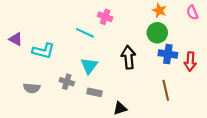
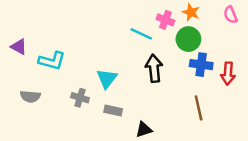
pink cross: (105, 17) -> (165, 20), moved
cyan line: (85, 33) -> (141, 34), moved
gray semicircle: (32, 88) -> (30, 96), moved

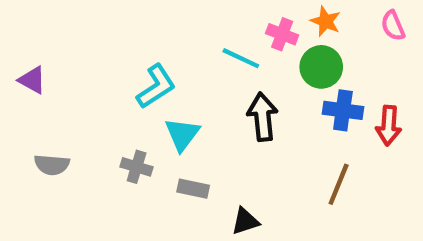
cyan L-shape: (52, 61) -> (156, 86), moved, turned -48
brown line: (199, 108) -> (339, 184), turned 35

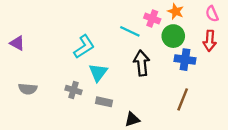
red arrow: (389, 126) -> (210, 41), moved

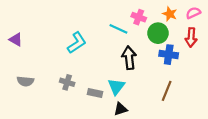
orange star: (176, 11) -> (170, 14), moved
pink semicircle: (212, 14) -> (193, 13), turned 88
cyan triangle: (98, 72) -> (116, 87), moved

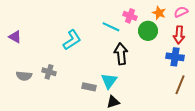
blue cross: (169, 55) -> (175, 57), moved
gray cross: (67, 82) -> (49, 72), moved
brown line: (167, 91) -> (180, 85), moved

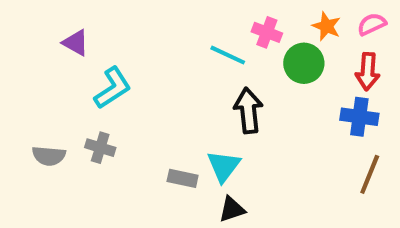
purple triangle: (15, 37) -> (76, 43), moved
cyan L-shape: (72, 40) -> (113, 88), moved

